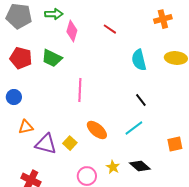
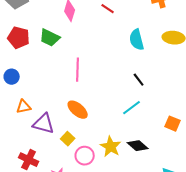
orange ellipse: (97, 130) -> (78, 110), moved
yellow square: (70, 143) -> (68, 139), moved
orange square: (175, 144) -> (173, 124), turned 35
yellow star: (113, 167) -> (111, 147), size x1.5

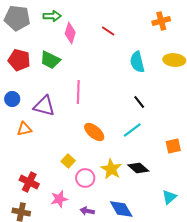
orange ellipse: (78, 110) -> (94, 132), moved
purple triangle: (44, 124) -> (44, 106), moved
orange square: (173, 124) -> (173, 146), turned -35

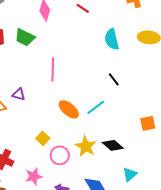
purple triangle: (44, 106) -> (19, 94), moved, size x0.6
cyan line: (132, 130) -> (96, 107), moved
cyan triangle: (169, 197) -> (130, 174), moved

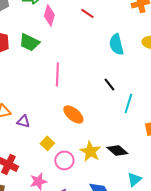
black line: (114, 79) -> (109, 84), moved
purple triangle: (19, 94) -> (23, 121), moved
cyan line: (96, 107) -> (128, 103), moved, turned -36

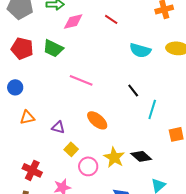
pink diamond: (49, 15) -> (73, 21), turned 60
cyan semicircle: (116, 44) -> (140, 50), turned -60
pink line: (57, 74) -> (81, 80), turned -70
purple triangle: (23, 121) -> (58, 127), moved

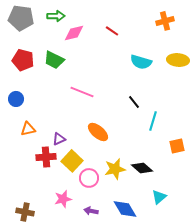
purple triangle: (58, 127) -> (59, 139), turned -40
yellow square: (71, 149) -> (72, 161), size x1.5
yellow star: (114, 157) -> (115, 169), turned 30
red cross: (32, 170) -> (46, 157), moved, turned -30

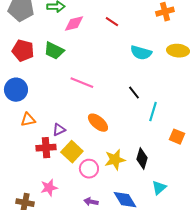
blue circle: (16, 99) -> (16, 90), size x1.5
orange square: (177, 146) -> (177, 137), turned 35
black diamond: (142, 168) -> (142, 159), turned 65
pink star: (63, 199) -> (49, 188), moved

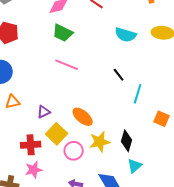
green trapezoid: (54, 51) -> (63, 33), moved
orange ellipse: (98, 123) -> (83, 117), moved
red cross: (46, 148) -> (31, 145), moved
cyan triangle: (159, 188) -> (135, 166), moved

